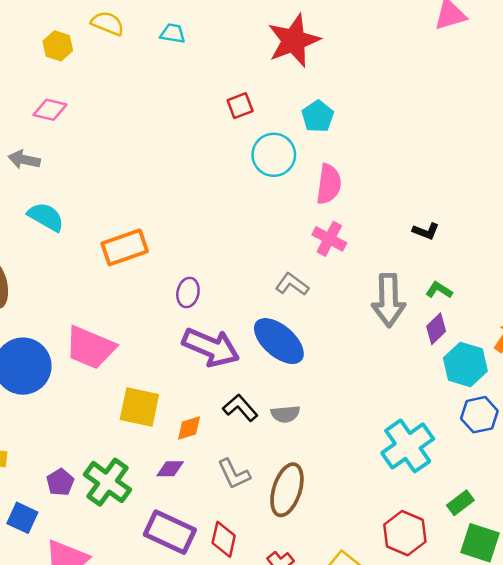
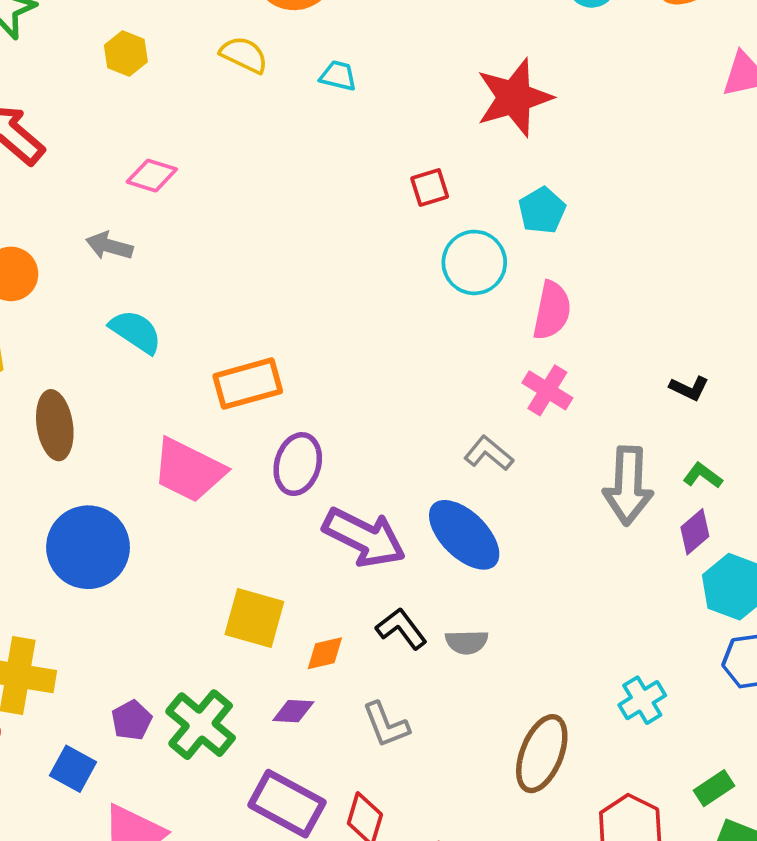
yellow hexagon: (58, 46) -> (126, 54), moved
purple ellipse: (188, 292) -> (298, 464), moved, size x1.4
pink trapezoid: (90, 348) -> (189, 470), moved
cyan cross: (408, 446) -> (642, 700), size x0.6
brown ellipse: (287, 490) -> (542, 754), moved

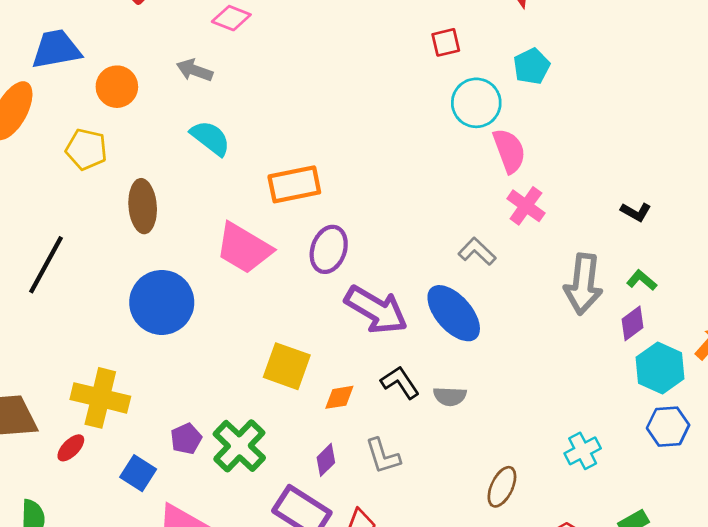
pink semicircle: (552, 310) -> (509, 151), moved, turned -36
purple diamond: (293, 711) -> (326, 460), moved, turned -52
brown ellipse: (542, 754) -> (502, 487), size x0.7

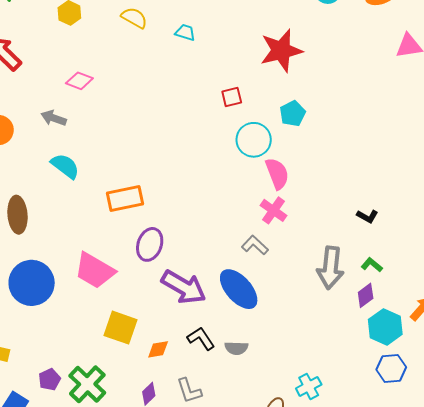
pink cross: (526, 206) -> (273, 210), moved
pink trapezoid: (244, 248) -> (95, 270), moved
cyan cross: (583, 451) -> (309, 386), moved

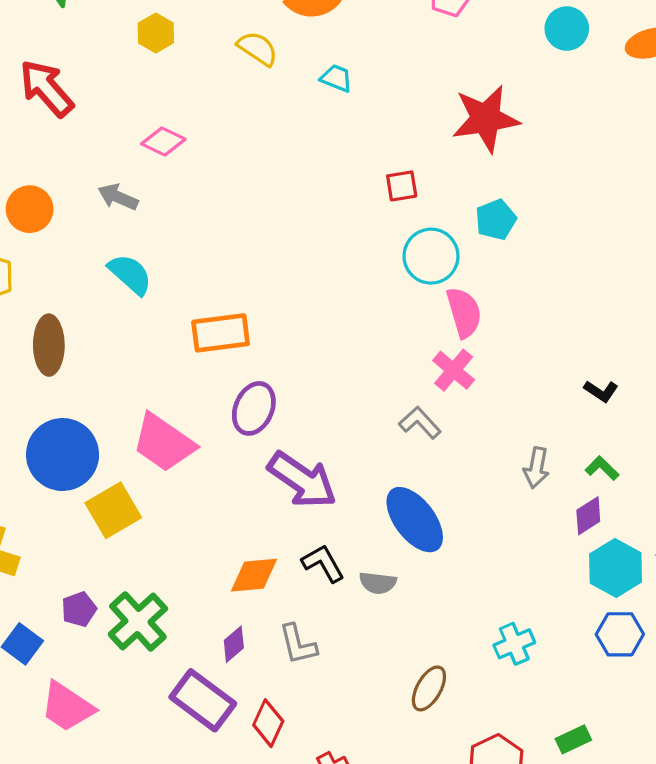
gray arrow: (330, 268) -> (536, 468), size x0.6
blue ellipse: (239, 289) -> (415, 520), moved
yellow square: (121, 328) -> (113, 510), moved, turned 36
orange diamond: (158, 349) -> (254, 575), size x1.4
cyan cross: (309, 386) -> (514, 644), moved

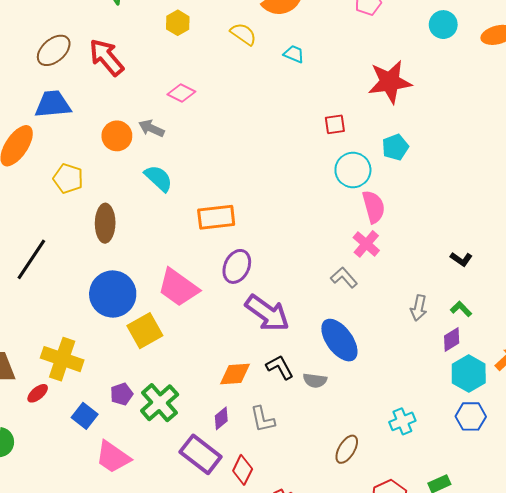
orange circle: (30, 209) -> (117, 136), moved

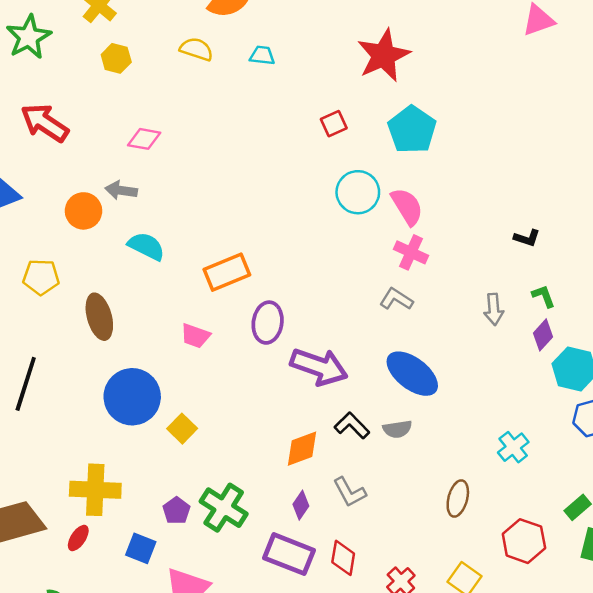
cyan pentagon: (395, 147) -> (412, 130), size x1.5
cyan circle: (353, 170) -> (358, 192), moved
pink trapezoid: (178, 288) -> (195, 336), moved, size x0.6
green L-shape: (461, 309) -> (544, 296), turned 40
yellow square: (145, 331) -> (182, 429), size x0.7

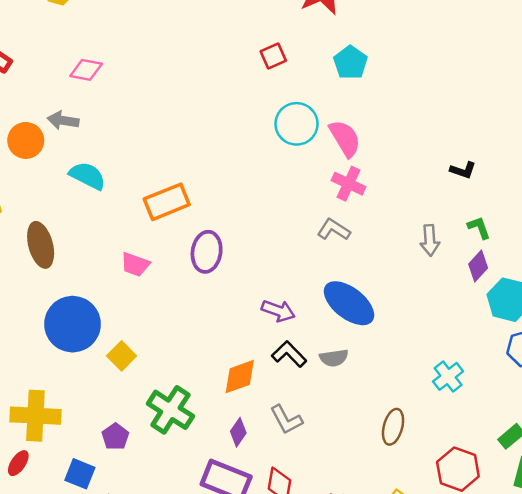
cyan pentagon: (412, 130) -> (350, 63), size x0.7
purple arrow: (319, 367) -> (278, 311), moved, size x0.6
green cross: (224, 508) -> (170, 410), moved

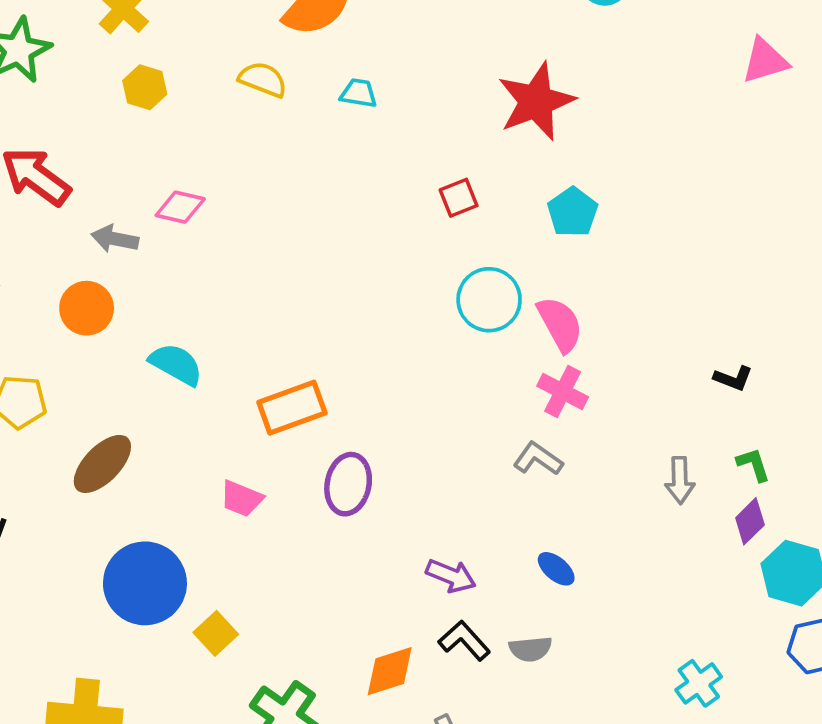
gray arrow: (63, 120) -> (115, 239), moved
brown ellipse: (41, 245) -> (102, 464), turned 57
blue ellipse: (349, 303) -> (556, 569), size x0.5

